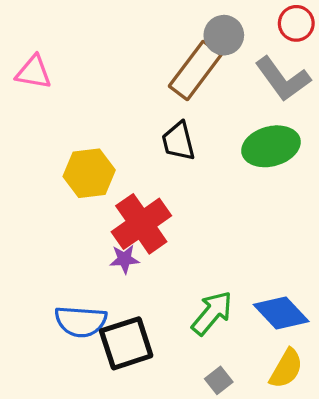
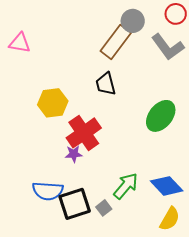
green ellipse: (271, 146) -> (161, 116), moved, turned -36
gray square: (219, 380) -> (104, 208), moved

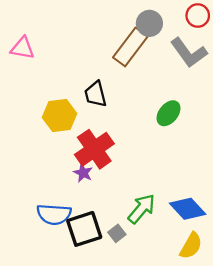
black trapezoid: (106, 84) -> (95, 94), moved
green ellipse: (161, 116) -> (169, 113), moved, size x0.7
purple star: (74, 154) -> (83, 173), turned 30

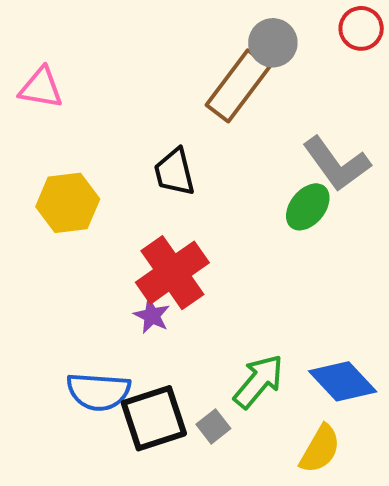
gray L-shape: (189, 53) -> (336, 164), moved
yellow hexagon: (60, 115) -> (68, 203), moved
yellow semicircle: (191, 246) -> (320, 449), moved

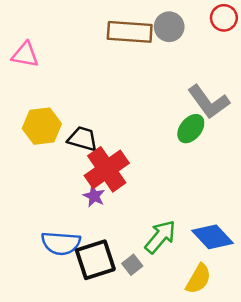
brown rectangle: (238, 86) -> (130, 32), moved, turned 57
black trapezoid: (174, 172) -> (83, 139), moved, turned 120

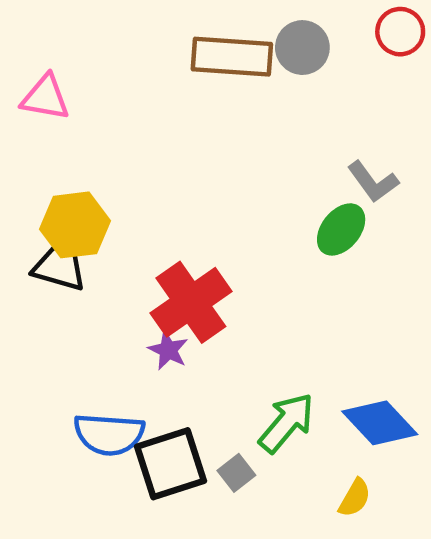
gray L-shape: (209, 102) -> (373, 182), size x0.7
black trapezoid: (83, 139) -> (59, 268), moved
yellow semicircle: (198, 279) -> (355, 498), size x0.7

